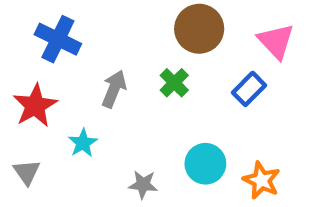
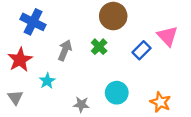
pink triangle: (276, 41) -> (167, 36), moved
orange star: (261, 180) -> (160, 102), moved

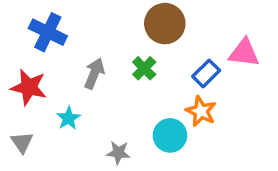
pink triangle: (167, 36) -> (244, 53), turned -40
red star: (20, 60) -> (29, 87), turned -30
orange star: (160, 102) -> (201, 111), moved

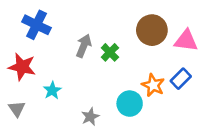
brown circle: (165, 24) -> (152, 30), moved
gray arrow: (94, 73) -> (84, 46), moved
blue rectangle: (206, 73) -> (181, 79), moved
gray star: (118, 153) -> (90, 117), turned -30

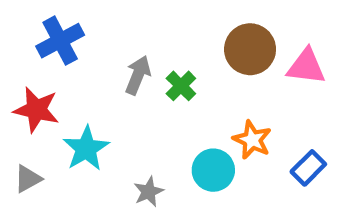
blue cross: (36, 25) -> (60, 41), turned 36
blue rectangle: (181, 79) -> (308, 168), moved
cyan star: (52, 90) -> (86, 149), size x1.5
gray triangle: (17, 109) -> (28, 179), turned 36

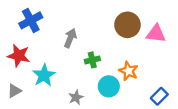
green cross: (181, 86) -> (92, 60), moved, turned 32
blue rectangle: (308, 168) -> (159, 96), moved

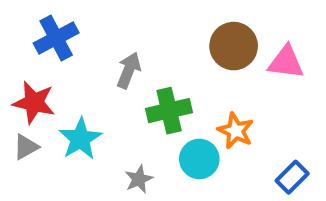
green cross: (92, 60) -> (169, 111), size x1.5
gray triangle: (14, 91) -> (26, 147), moved

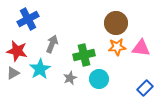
pink triangle: (286, 62) -> (141, 48), moved
gray arrow: (129, 70) -> (52, 44), moved
orange star: (236, 131) -> (117, 47), moved, turned -30
gray star: (139, 179) -> (70, 78), moved

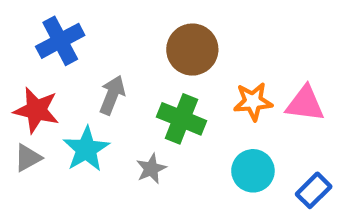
brown circle: (116, 23) -> (192, 50), moved
green cross: (84, 55) -> (181, 119), turned 35
cyan circle: (99, 79) -> (253, 171), moved

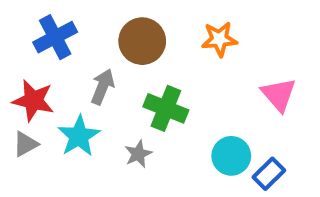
brown circle: (192, 50) -> (142, 41), moved
orange star: (253, 102) -> (219, 39), moved
pink triangle: (305, 104) -> (279, 95), turned 42
blue rectangle: (314, 190) -> (269, 174), moved

